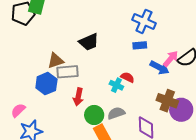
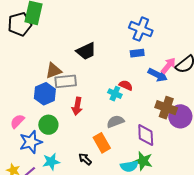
green circle: (94, 115) -> (48, 125), moved

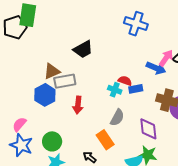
blue rectangle: (137, 53) -> (136, 89), moved
gray semicircle: (115, 122) -> (117, 118), turned 144
green circle: (48, 125) -> (52, 141), moved
blue star: (31, 142) -> (21, 145), moved, turned -30

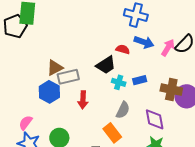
black trapezoid: (83, 49) -> (106, 65), moved
blue arrow: (156, 68) -> (144, 42), moved
red semicircle: (125, 81) -> (123, 49), moved

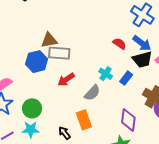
black trapezoid: (106, 65) -> (142, 59), moved
blue rectangle: (140, 80) -> (126, 78), turned -56
red arrow: (83, 100) -> (66, 80), turned 36
gray semicircle: (123, 110) -> (92, 93), moved

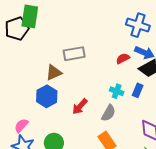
red semicircle: (120, 44) -> (123, 59), turned -48
gray rectangle: (59, 53) -> (74, 54), moved

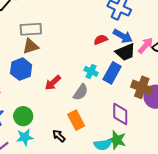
gray rectangle: (74, 54) -> (31, 29), moved
blue rectangle: (138, 90) -> (112, 73), size x1.5

